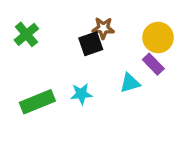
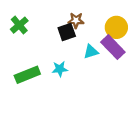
purple rectangle: (153, 64) -> (113, 47), size x1.5
cyan triangle: (130, 83) -> (91, 52), moved

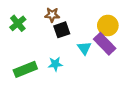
brown star: (76, 20) -> (52, 15), moved
cyan triangle: (91, 52) -> (84, 48), turned -48

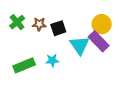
brown star: (52, 15) -> (39, 24), moved
cyan triangle: (84, 48) -> (79, 45), size x1.5

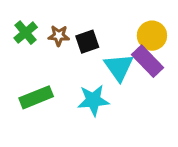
cyan star: (52, 60) -> (93, 100), moved, size x1.5

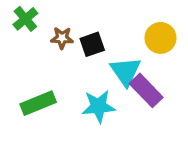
green cross: (26, 33) -> (25, 19), moved
purple rectangle: (147, 61) -> (146, 90), moved

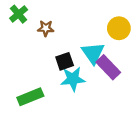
black square: (92, 44) -> (65, 61), moved
green rectangle: (38, 103) -> (30, 97), moved

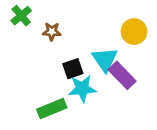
green rectangle: (30, 97) -> (52, 109), moved

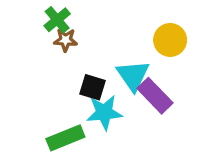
green cross: (21, 16) -> (57, 20), moved
black square: (73, 69) -> (92, 87), turned 36

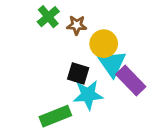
brown star: (65, 40) -> (77, 25), moved
yellow circle: (170, 40) -> (104, 44), moved

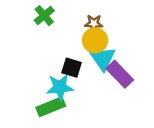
brown star: (77, 25) -> (94, 23), moved
cyan star: (88, 95) -> (60, 87), moved

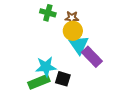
green cross: (44, 16) -> (48, 13), moved, turned -35
black square: (72, 68) -> (63, 79), moved

